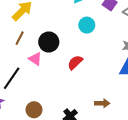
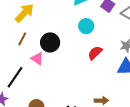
red semicircle: (75, 62) -> (95, 53), moved

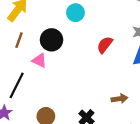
cyan circle: (86, 26) -> (75, 13), moved

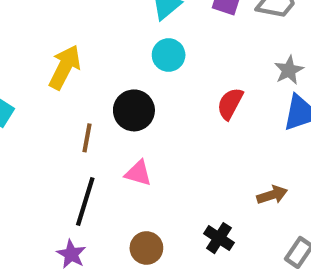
brown line: (19, 40) -> (87, 138), moved
pink triangle: (39, 60) -> (138, 173), moved

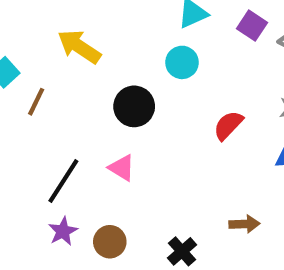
yellow arrow: (65, 67) -> (79, 47), turned -99
brown line: (87, 138) -> (36, 102), moved
purple star: (71, 254) -> (63, 231), moved

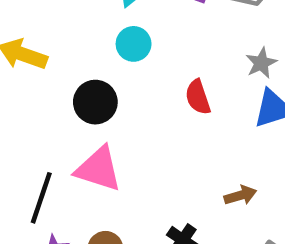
red semicircle: (228, 125) -> (198, 97), turned -48
pink triangle: (122, 168) -> (98, 169), size x1.6

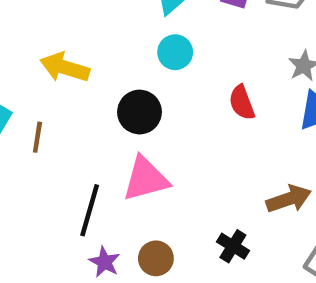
pink triangle: (98, 169) -> (146, 179), turned -30
brown arrow: (240, 195) -> (289, 199), size x1.4

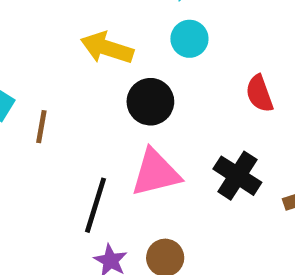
yellow arrow: (65, 67) -> (107, 48), moved
black cross: (233, 246) -> (237, 176), moved, size x1.4

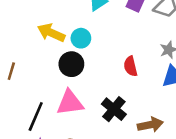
cyan circle: (189, 39) -> (81, 38), moved

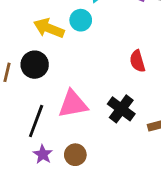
cyan circle: (81, 38) -> (81, 20), moved
black circle: (71, 64) -> (35, 65), moved

